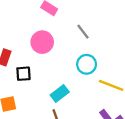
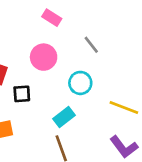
cyan circle: (87, 64) -> (80, 83), moved

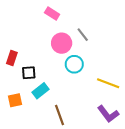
pink circle: (44, 57) -> (62, 43), moved
cyan rectangle: (64, 117) -> (40, 91), moved

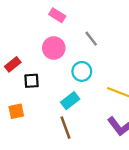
pink circle: (62, 43) -> (54, 48), moved
red rectangle: (12, 58) -> (13, 64), turned 32
cyan rectangle: (40, 91) -> (70, 101), moved

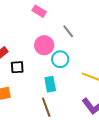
pink circle: (54, 48) -> (44, 45), moved
cyan rectangle: (70, 101) -> (50, 84), turned -63

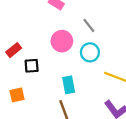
cyan circle: (60, 59) -> (90, 52), moved

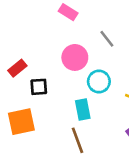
cyan circle: (90, 52) -> (99, 82), moved
orange square: (17, 95) -> (21, 122), size x1.5

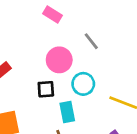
black square: (39, 87) -> (46, 89), moved

